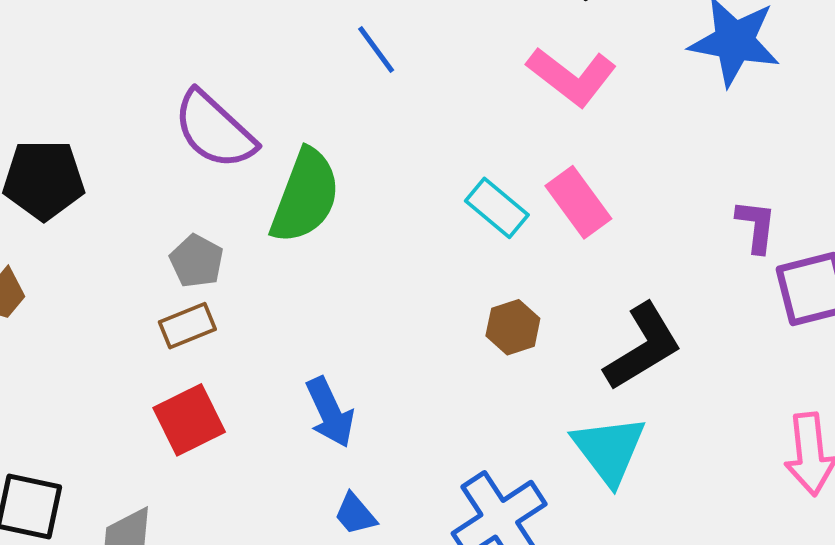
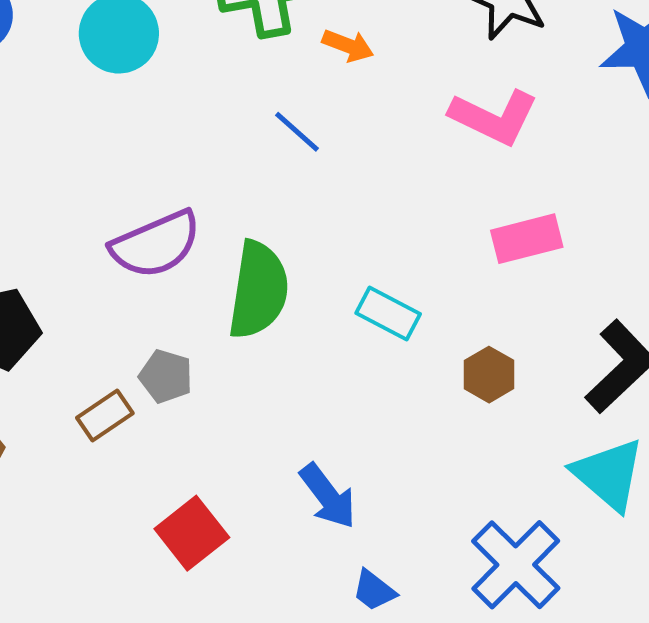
purple semicircle: (214, 130) -> (156, 244), turned -54
pink rectangle: (578, 202) -> (527, 239), turned -56
cyan rectangle: (497, 208) -> (388, 314), moved
brown rectangle: (187, 326) -> (105, 415), moved

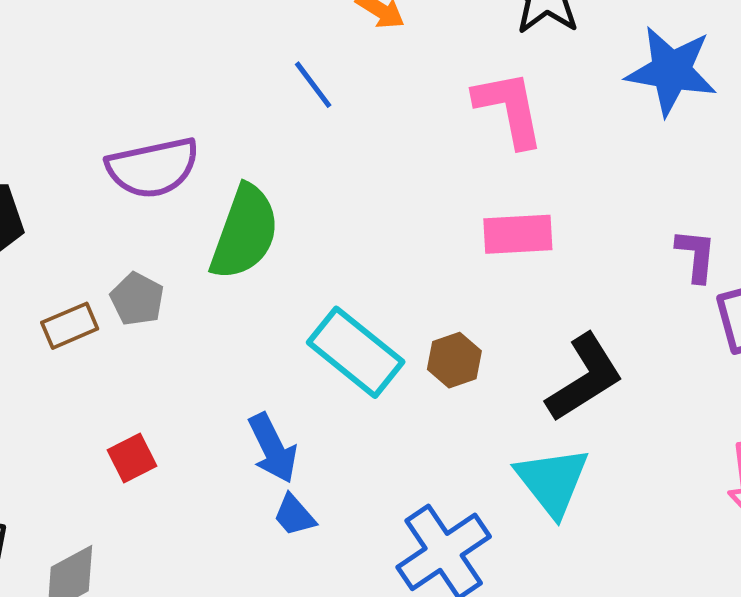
pink L-shape: (494, 117) -> (509, 109), turned -138
cyan rectangle: (388, 314) -> (356, 352), moved, size x1.5
red square: (192, 533) -> (132, 458), size x0.7
blue trapezoid: (374, 590) -> (294, 515), moved

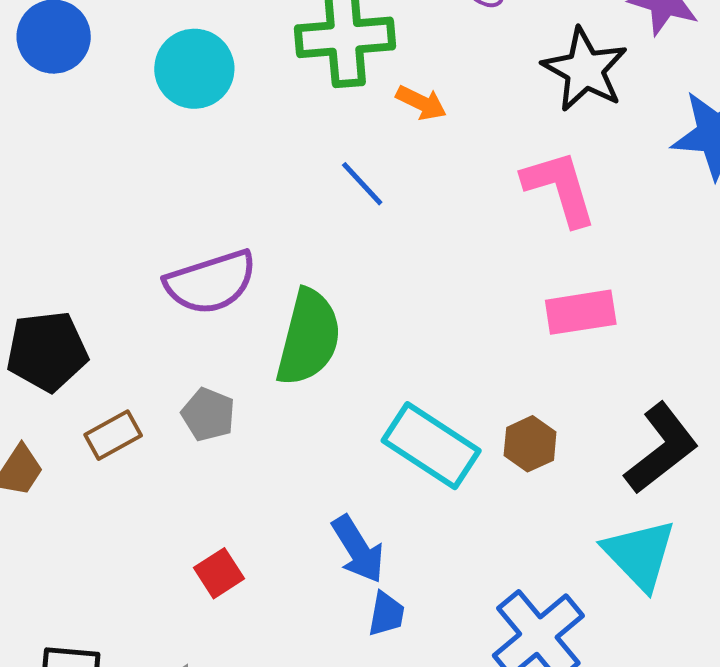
brown rectangle: (70, 326) -> (113, 435), moved
blue trapezoid: (294, 515) -> (386, 614), turned -123

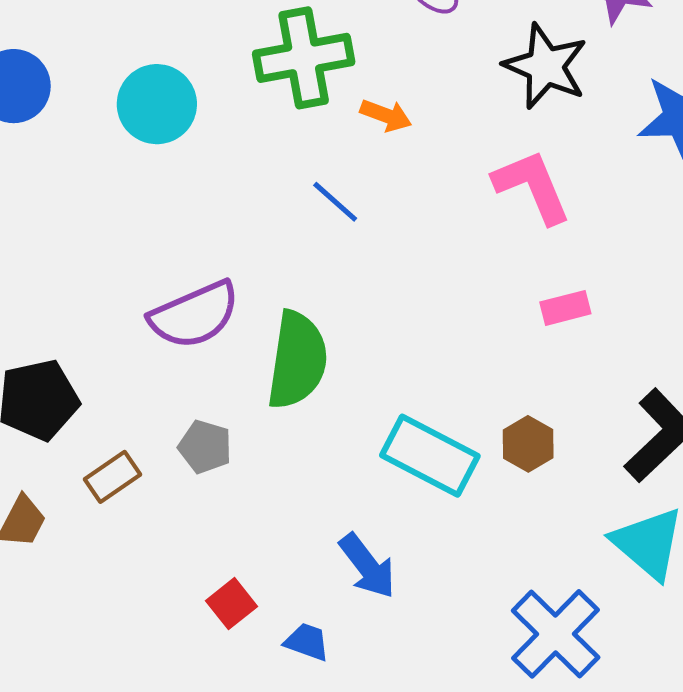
pink rectangle: (581, 312) -> (565, 308), size x0.7
blue trapezoid: (386, 614) -> (307, 642), moved, turned -75

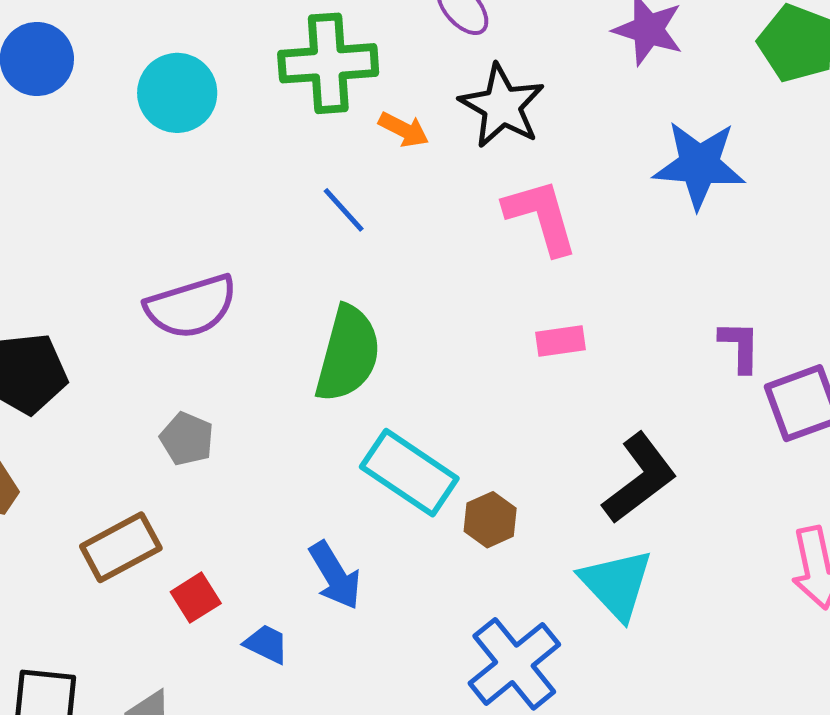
black star: (546, 66) -> (502, 106), moved
green semicircle: (297, 360) -> (348, 354), moved
brown hexagon: (528, 444) -> (490, 520), moved
brown rectangle: (112, 477) -> (121, 547), moved, size x1.4

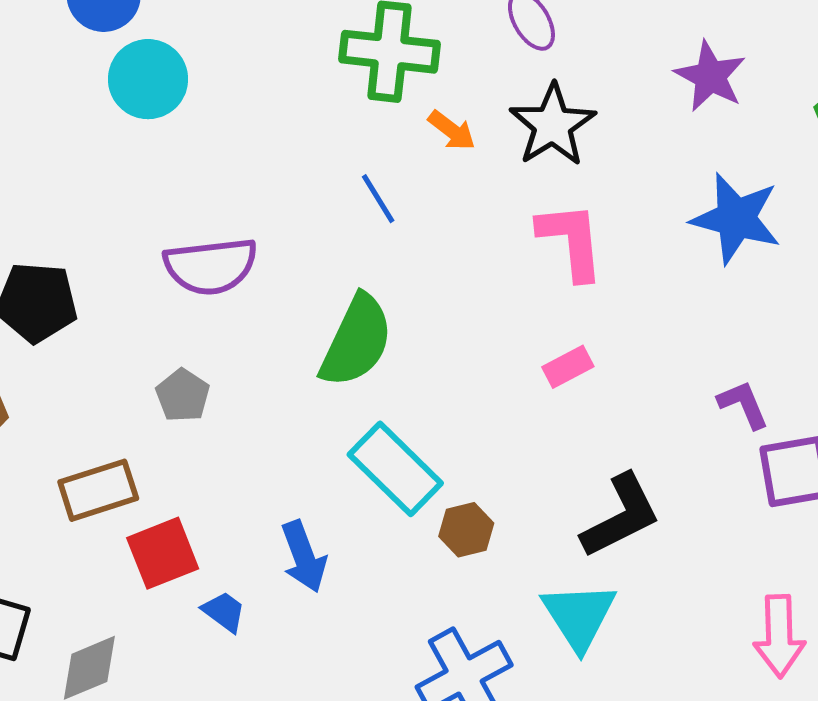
cyan circle: (177, 93) -> (148, 79), moved
pink rectangle: (561, 341) -> (568, 367), turned -30
purple L-shape: (740, 346) -> (743, 404), turned -34
red square: (196, 598) -> (163, 553), size x1.5

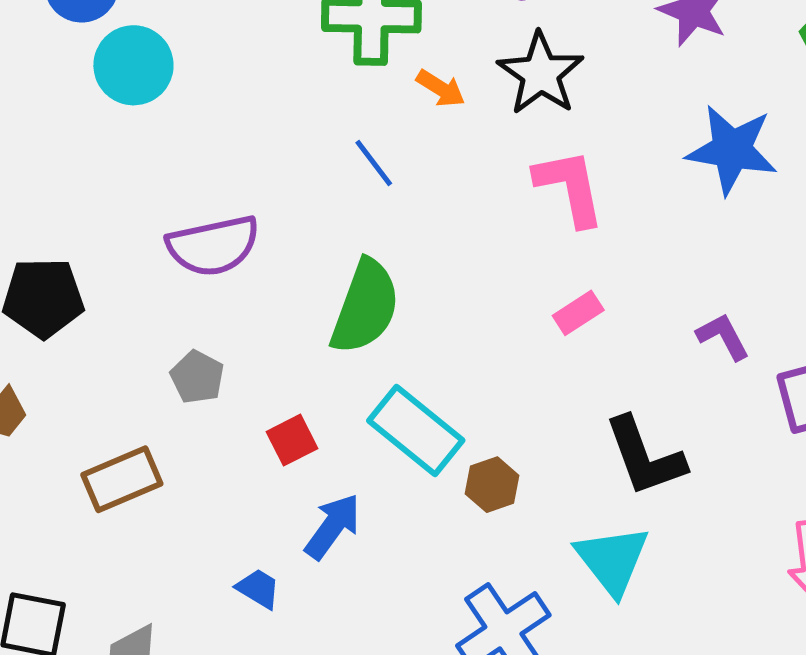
purple L-shape: (743, 404) -> (723, 337), moved
black L-shape: (621, 516) -> (645, 457), turned 102
red square: (163, 553) -> (292, 440), moved, size x0.7
blue arrow: (304, 557) -> (333, 526), turned -118

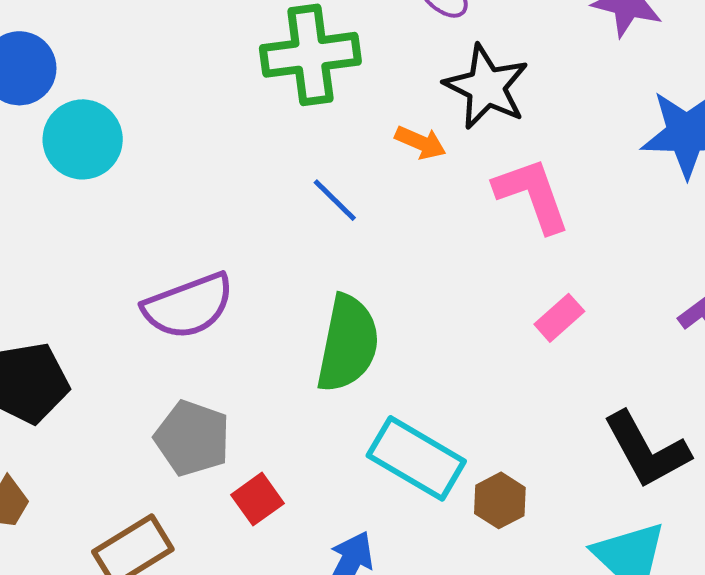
orange arrow: (441, 88) -> (421, 143), moved
gray pentagon: (197, 377) -> (192, 438), size x1.4
red square: (292, 440) -> (258, 499), moved

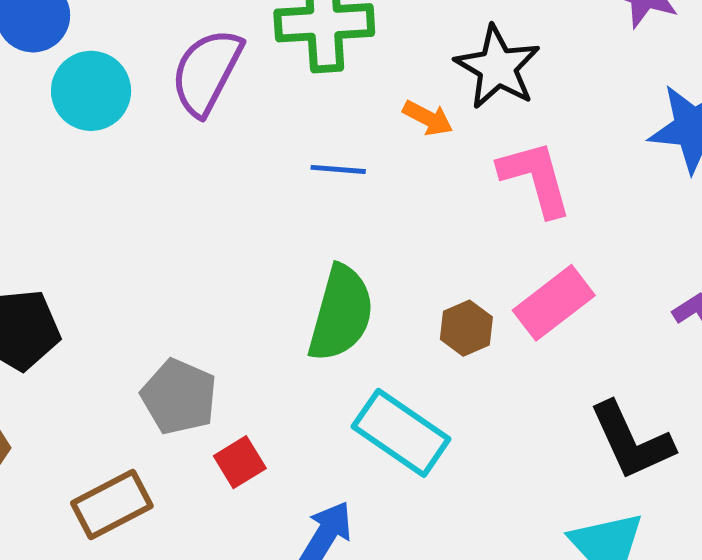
blue line: (335, 200) -> (338, 169), turned -44
purple semicircle: (188, 306) -> (207, 72), moved, turned 134
pink rectangle: (559, 318) -> (554, 303), size x1.6
brown hexagon: (500, 500) -> (466, 328), moved

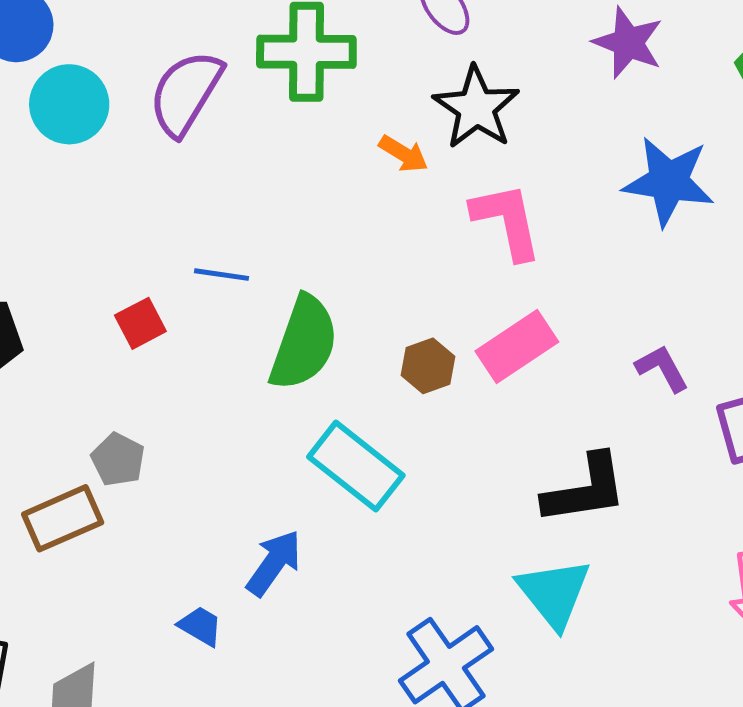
blue line: (338, 169) -> (221, 275), moved
gray pentagon: (179, 397) -> (118, 460), moved, size x0.7
black L-shape: (631, 441) -> (585, 489), turned -78
red square: (240, 462) -> (140, 323), moved

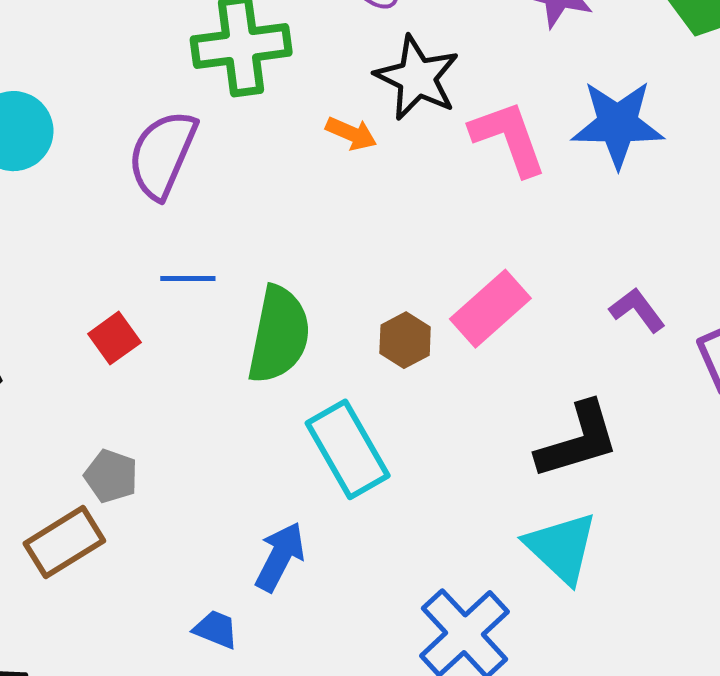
purple semicircle: (186, 93) -> (162, 154), moved
pink L-shape: (507, 221) -> (508, 138), moved
cyan rectangle: (356, 466) -> (348, 449), turned 30

